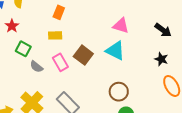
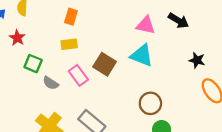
black arrow: (163, 30) -> (178, 21), moved

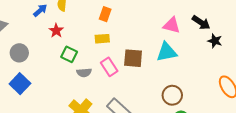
cyan triangle: (142, 55) -> (167, 52), turned -35
black star: (197, 60) -> (215, 41), moved
brown square: (105, 64) -> (133, 58), turned -30
gray semicircle: (51, 83) -> (84, 73), turned -40

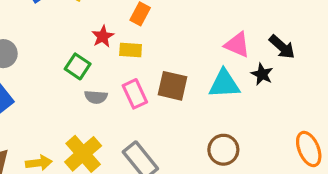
red star: (56, 31) -> (103, 36), moved
black star: (215, 41) -> (262, 74), moved

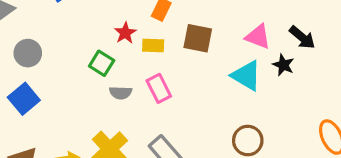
cyan triangle: (224, 84) -> (246, 76), turned 36
brown square: (173, 86) -> (198, 38), moved

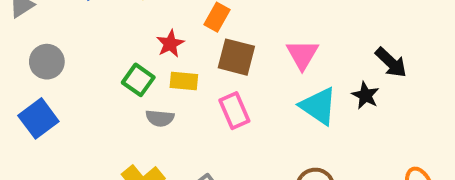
pink triangle: (258, 37) -> (302, 55), moved, turned 36
brown square: (198, 38) -> (236, 57), moved
yellow rectangle: (153, 45) -> (184, 81), moved
pink rectangle: (159, 88) -> (234, 111), moved

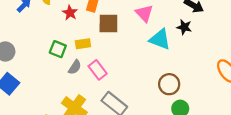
red star: (170, 44) -> (70, 13), moved
pink rectangle: (234, 111) -> (98, 70), moved
gray semicircle: (160, 118) -> (75, 67), turned -48

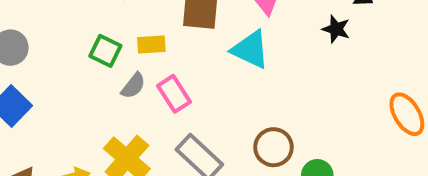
cyan triangle: (160, 39) -> (250, 50), moved
brown circle: (169, 84) -> (274, 147), moved

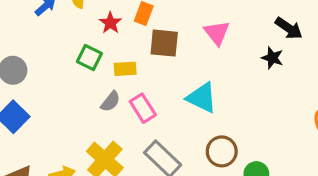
cyan triangle: (250, 50) -> (202, 98), moved
green square: (105, 51) -> (89, 57), moved

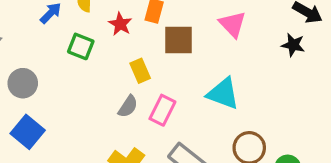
green square: (89, 57) -> (81, 46), moved
yellow rectangle: (125, 69) -> (140, 71), turned 75
pink rectangle: (143, 108) -> (162, 110), turned 64

